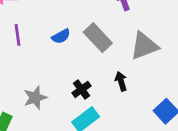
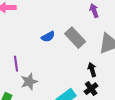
purple line: (17, 35) -> (16, 64), moved
black cross: (81, 89) -> (91, 89), moved

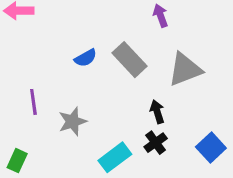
gray star: (29, 82) -> (73, 121), moved

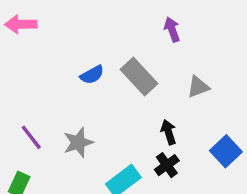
gray triangle: (185, 69) -> (198, 87), size x0.6
purple line: (33, 102) -> (31, 137), moved, turned -30
blue square: (211, 148) -> (226, 151), moved

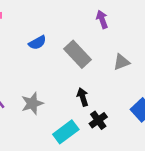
blue semicircle: (92, 75) -> (37, 43), moved
black arrow: (169, 132) -> (83, 97), moved

